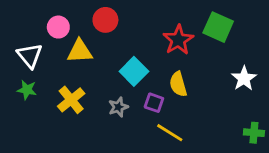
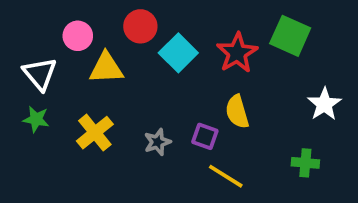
cyan square: (134, 71) -> (178, 53), moved
green cross: (254, 133) -> (305, 163), moved

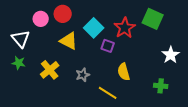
red circle: (140, 26) -> (63, 14), moved
yellow triangle: (106, 68) -> (69, 41), moved, turned 30
yellow semicircle: (237, 112) -> (124, 72), moved
purple square: (205, 136) -> (108, 46), moved
yellow line: (226, 176) -> (108, 93), moved

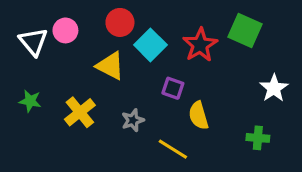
red circle: (63, 14) -> (120, 22), moved
white triangle: (21, 39) -> (33, 42), moved
purple square: (108, 46) -> (173, 88), moved

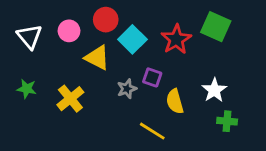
pink circle: (65, 30) -> (69, 31), moved
white star: (274, 88) -> (214, 90), moved
gray star: (133, 120) -> (127, 89), moved

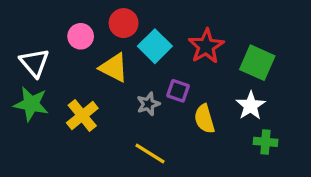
green square: (216, 27) -> (257, 63), moved
white triangle: (29, 37) -> (34, 63), moved
green star: (27, 89) -> (31, 104), size x1.5
yellow line: (152, 131) -> (150, 153), moved

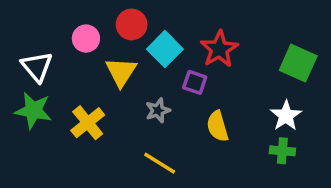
green square: (257, 63) -> (298, 63), moved
yellow triangle: (114, 68) -> (121, 72), turned 36
purple square: (178, 91) -> (195, 82), moved
white star: (251, 106) -> (286, 116), moved

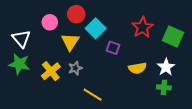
red star: (219, 49) -> (142, 27), moved
gray star: (158, 110) -> (75, 68), moved
yellow semicircle: (217, 126) -> (137, 68), moved, turned -84

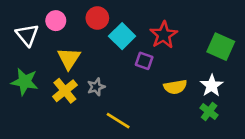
pink circle: (50, 22) -> (56, 21), moved
red star: (142, 27) -> (164, 35), moved
white triangle: (21, 39) -> (27, 35), moved
yellow triangle: (70, 42) -> (69, 58), moved
green cross: (164, 87) -> (209, 112), turned 32

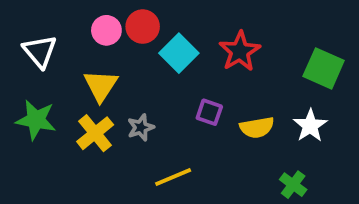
pink circle: (56, 21) -> (106, 30), moved
purple square: (144, 61) -> (209, 112), moved
green cross: (209, 112) -> (293, 185), moved
yellow line: (118, 121) -> (173, 177), turned -55

